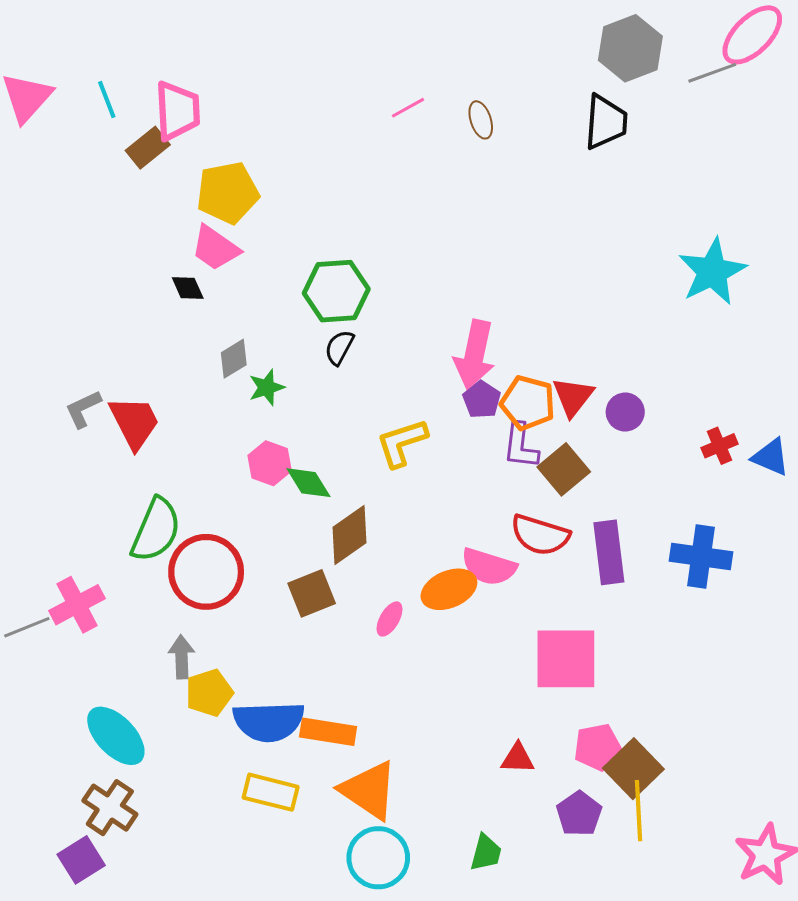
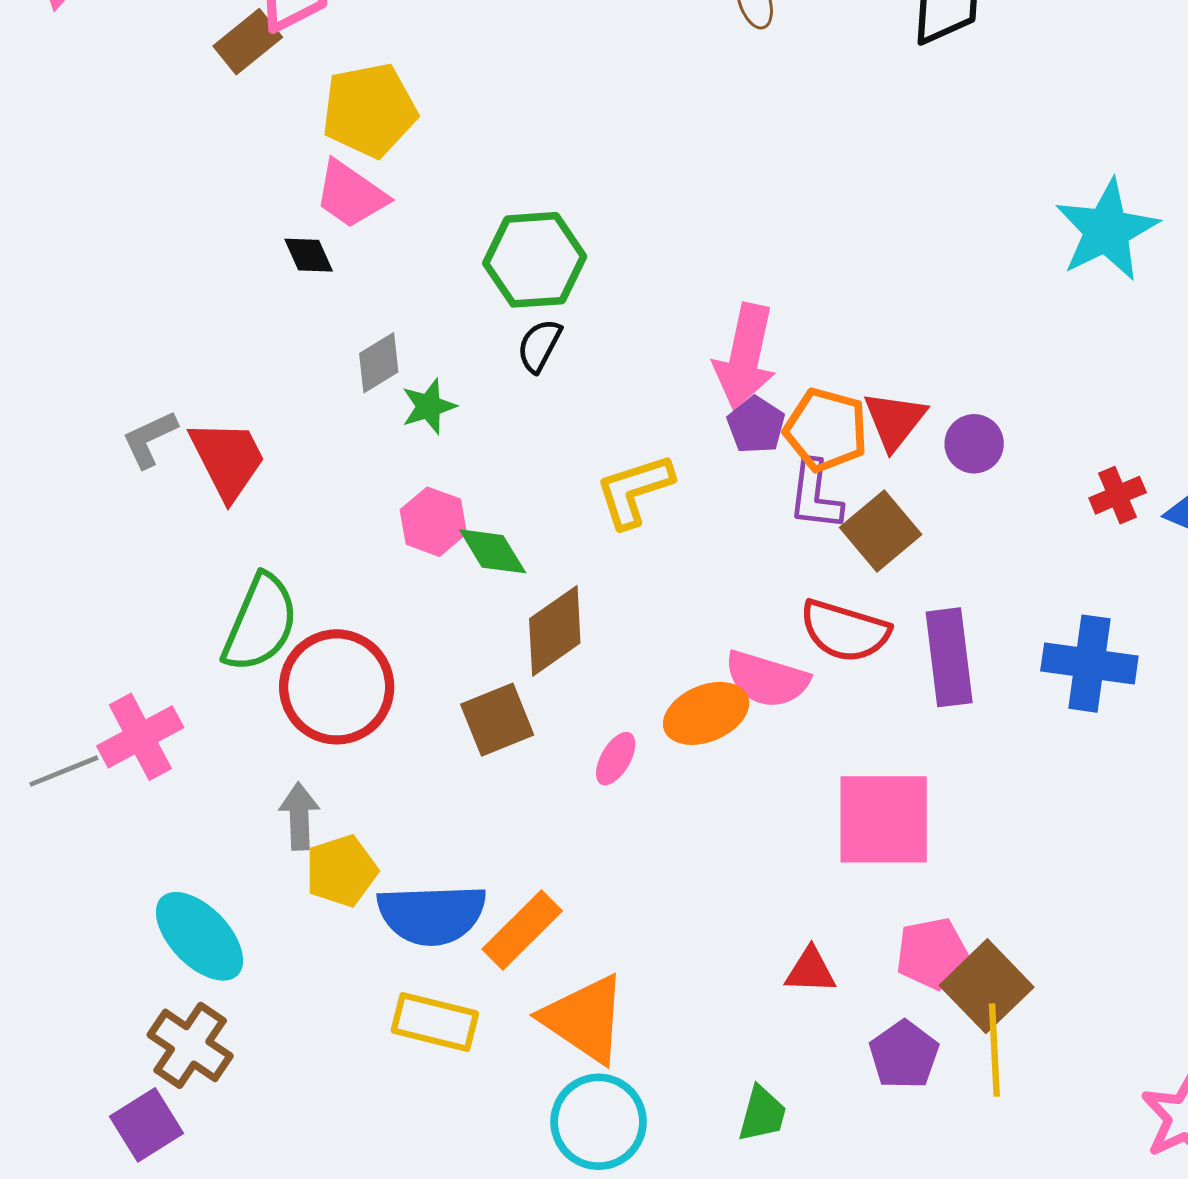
orange rectangle: (328, 732) -> (522, 930), turned -54

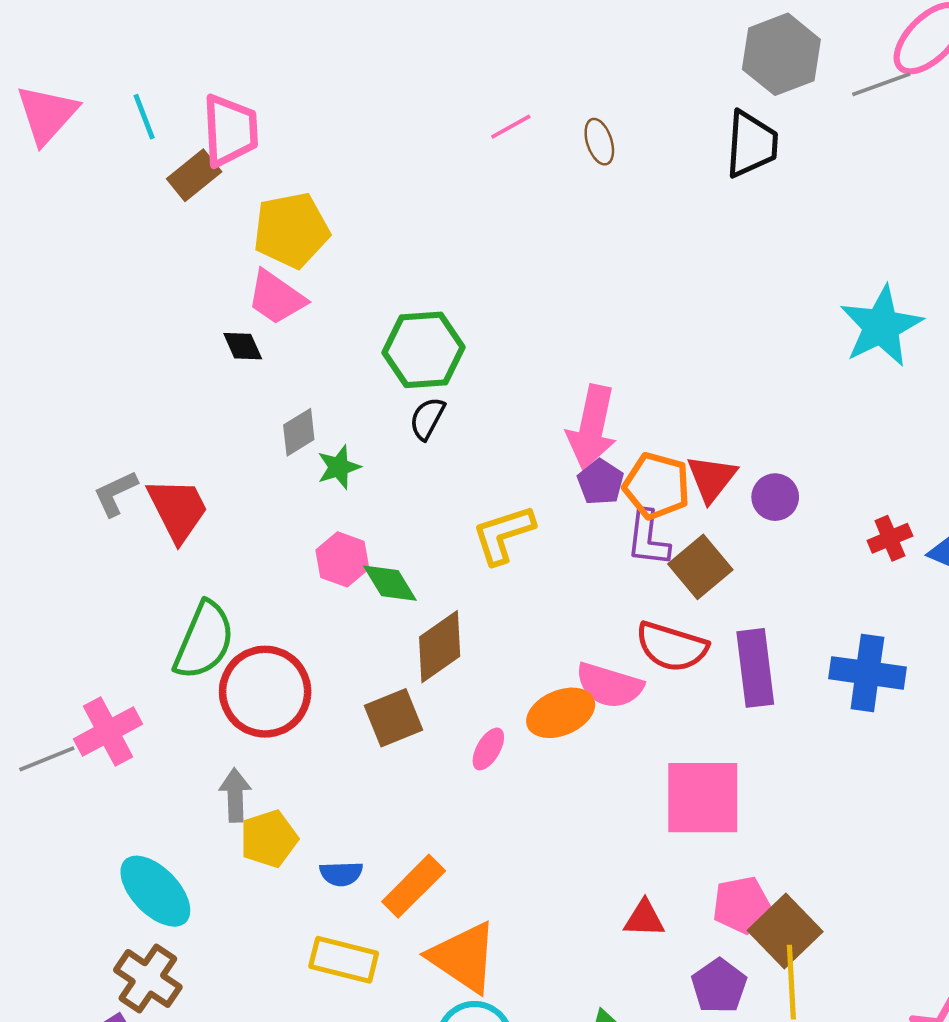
blue semicircle: (432, 914) -> (341, 874), size x0.5

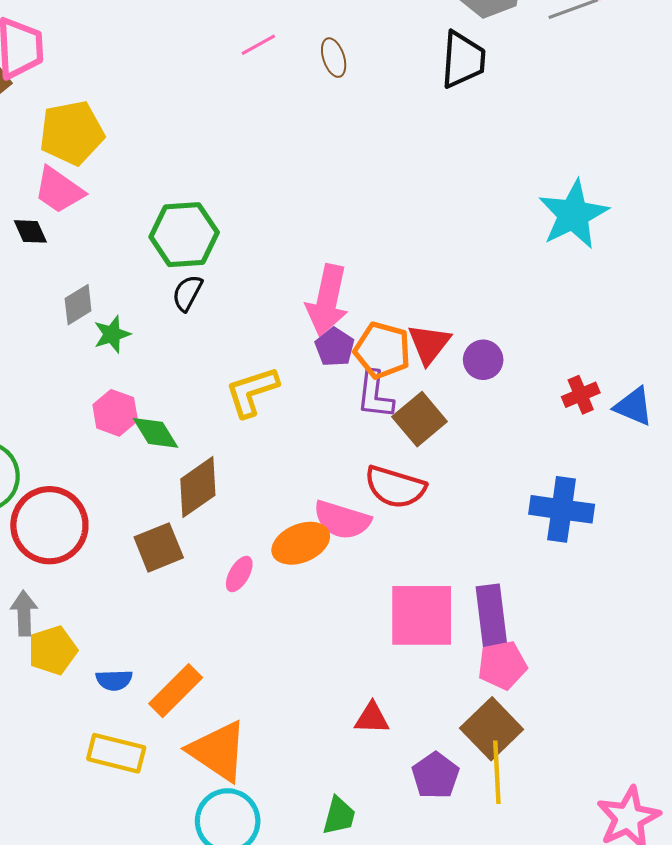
purple rectangle: (755, 668) -> (492, 617), moved
pink pentagon: (742, 905) -> (502, 665), moved

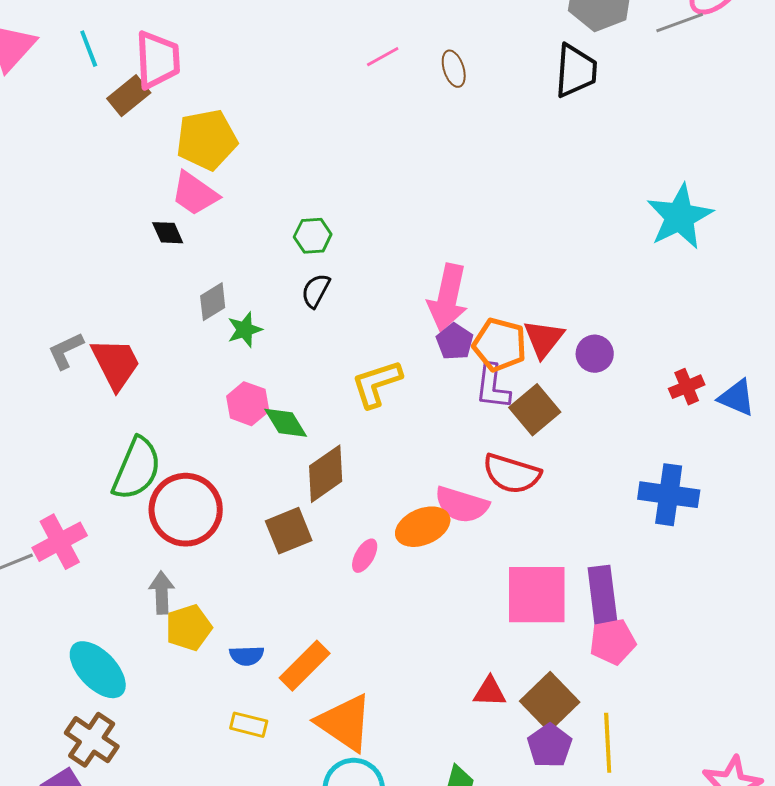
green hexagon: (184, 235) -> (313, 236), size x0.6
brown square: (492, 729) -> (550, 702), moved
yellow rectangle: (116, 753) -> (249, 725), size x0.7

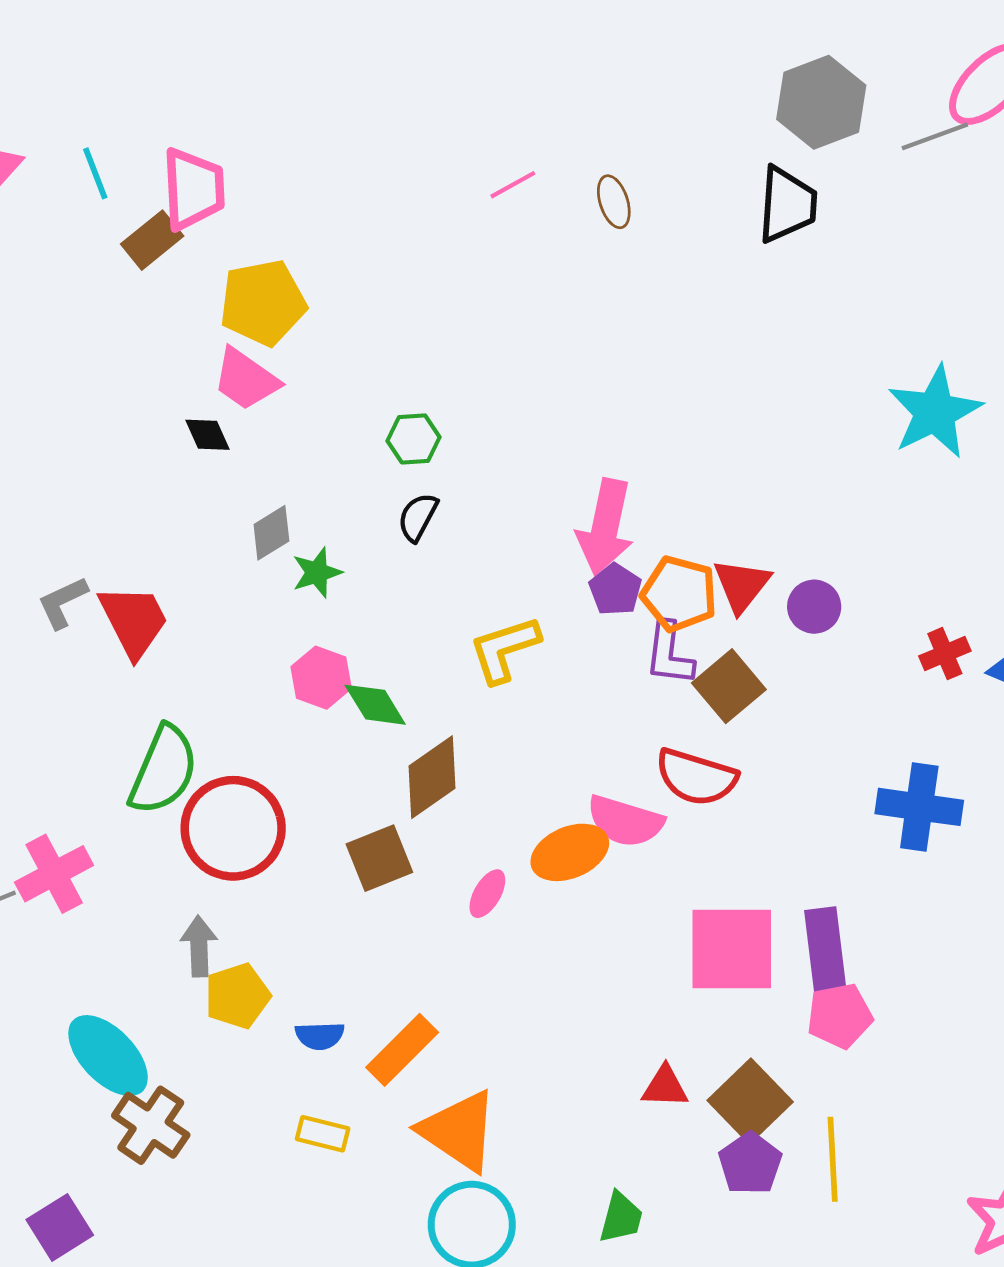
brown cross: (92, 740) -> (151, 1125), moved

